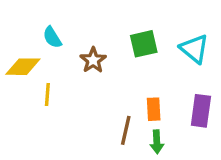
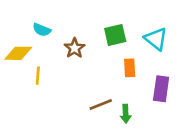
cyan semicircle: (52, 37) -> (42, 30), turned -36
orange rectangle: (154, 109) -> (130, 68), moved
brown line: (126, 130) -> (101, 104), turned 55

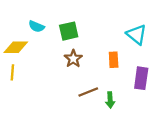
green square: (115, 35) -> (69, 31), moved
brown star: (75, 48) -> (73, 59), moved
yellow line: (38, 76) -> (12, 72), moved

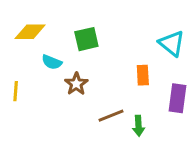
cyan semicircle: (37, 26) -> (52, 62), moved
yellow diamond: (16, 47) -> (30, 32), moved
brown star: (73, 59) -> (76, 84), moved

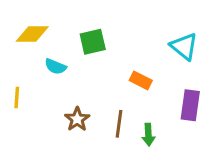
orange rectangle: (143, 75) -> (141, 80), moved, turned -60
brown star: (76, 84) -> (77, 119), moved
brown line: (111, 116) -> (119, 124), turned -60

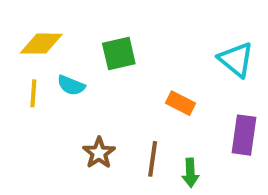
yellow line: (17, 97) -> (33, 93), moved

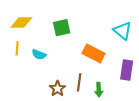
cyan semicircle: (71, 85) -> (39, 54), moved
orange rectangle: (180, 103) -> (94, 53), size x1.5
brown star: (99, 153) -> (57, 89), moved

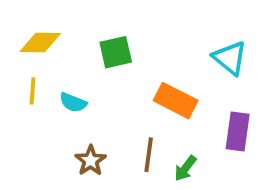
brown star: (57, 89) -> (91, 161), moved
green arrow: (99, 90) -> (185, 168), turned 40

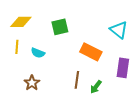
brown star: (91, 161) -> (32, 83), moved

